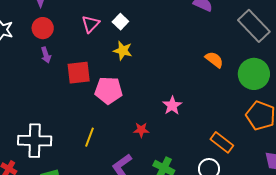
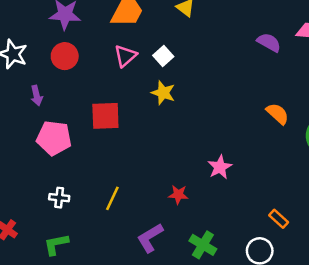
purple arrow: (46, 55) -> (37, 96), moved
pink pentagon: (108, 90) -> (54, 138), moved
white cross: (35, 141) -> (59, 198), moved, size x0.5
orange rectangle: (222, 142) -> (279, 219), size x0.7

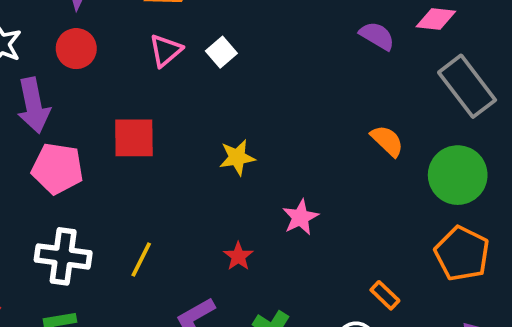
yellow star: (163, 93) -> (237, 157), moved, turned -30
purple arrow: (37, 96) -> (34, 105), size x1.8
red star: (178, 195) -> (238, 256), turned 30
white cross: (59, 198) -> (63, 256), size x1.8

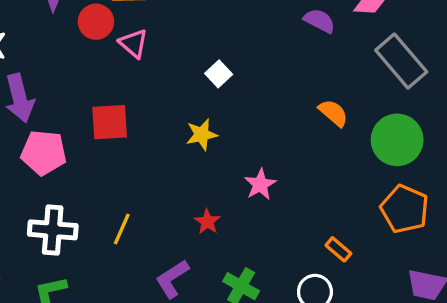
red circle: (76, 49) -> (96, 22), moved
pink triangle: (166, 50) -> (134, 43), turned -36
white square: (221, 52) -> (219, 74), moved

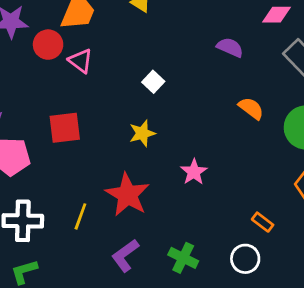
purple semicircle: (319, 21) -> (230, 47), moved
red star: (207, 222) -> (128, 195), moved, size x2.0

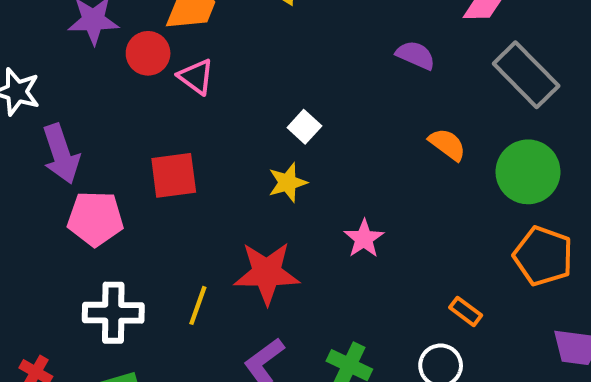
white square: (153, 82) -> (304, 127), moved
red star: (128, 195) -> (267, 273), turned -30

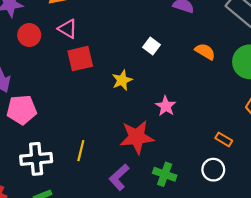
red circle: (148, 53) -> (29, 35), moved
white square: (304, 127) -> (152, 46), moved
red square: (174, 175) -> (80, 59), moved
red star: (267, 273) -> (137, 137), moved

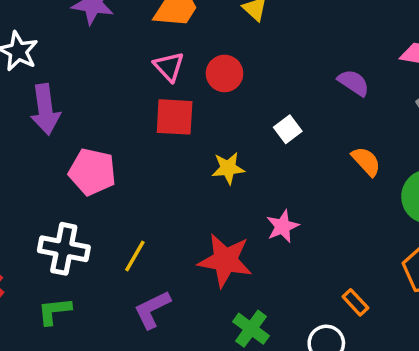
red circle: (29, 35) -> (225, 73), moved
pink pentagon: (22, 110) -> (92, 172), moved
purple L-shape: (119, 177) -> (152, 310), moved

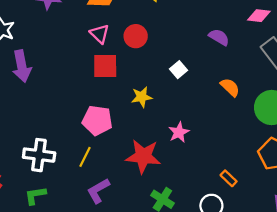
pink pentagon: (92, 172) -> (97, 120), moved

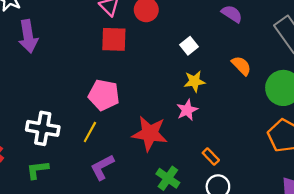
yellow star: (142, 97) -> (195, 81), moved
orange rectangle: (229, 178) -> (211, 157), moved

